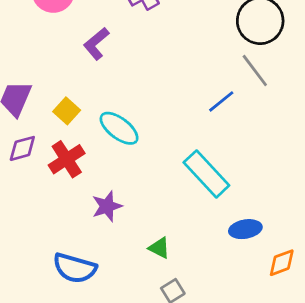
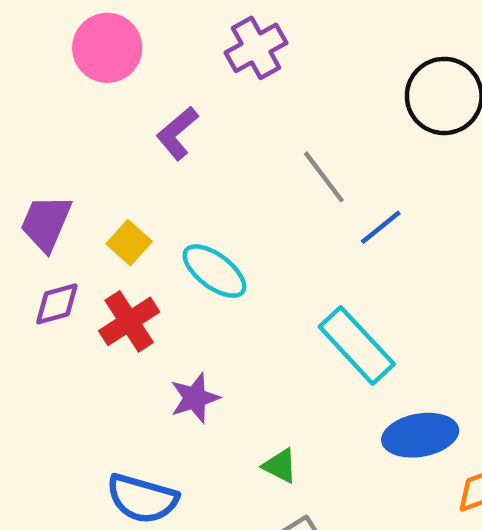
gray line: (255, 71) -> (324, 177), moved
blue ellipse: (245, 229) -> (420, 435), size x1.4

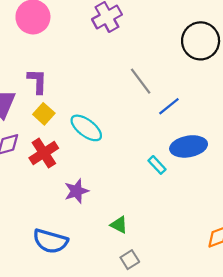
purple L-shape: (177, 133) -> (37, 81), moved, turned 132
cyan rectangle: (357, 345) -> (157, 165), size x0.5
blue ellipse: (420, 435) -> (189, 146), moved

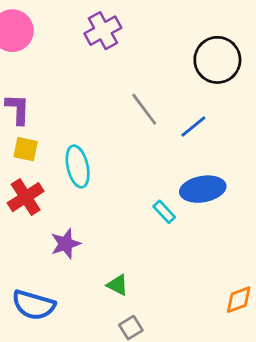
blue line: (169, 106) -> (193, 126), moved
yellow square: (44, 114) -> (26, 149), turned -30
cyan ellipse: (86, 128) -> (78, 166), turned 40

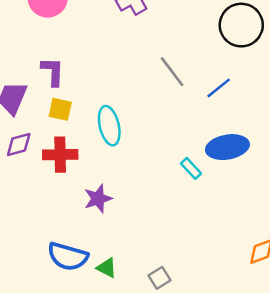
red cross: (26, 197) -> (60, 155), turned 32
green triangle: (118, 285) -> (107, 268), moved

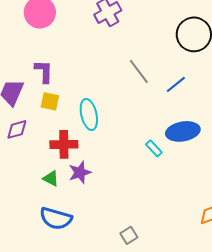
red cross: (60, 155) -> (64, 144), moved
green triangle: (107, 268) -> (51, 178), moved

